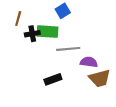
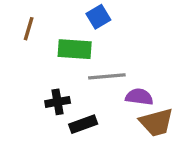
black cross: (32, 34) -> (58, 102), moved

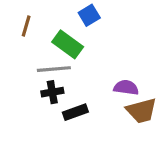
green rectangle: (75, 49) -> (68, 44), turned 32
gray line: (107, 76) -> (54, 69), moved

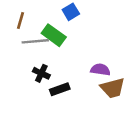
gray line: (54, 69) -> (35, 41), moved
black cross: (52, 92) -> (41, 73), turned 35

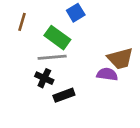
gray line: (35, 41) -> (52, 57), moved
brown trapezoid: (113, 88) -> (120, 59), moved

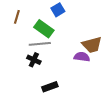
black rectangle: (64, 95) -> (50, 87), moved

